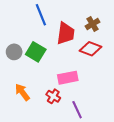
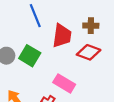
brown cross: (93, 24) -> (91, 26), turned 32
pink rectangle: (68, 78) -> (64, 83), turned 42

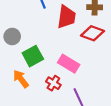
green square: (30, 56) -> (33, 56), moved, turned 30

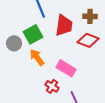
green square: (33, 56) -> (33, 34), moved
orange arrow: (21, 79) -> (37, 57), moved

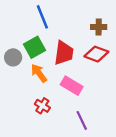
red trapezoid: (64, 25) -> (64, 53), moved
red cross: (52, 86) -> (42, 106), moved

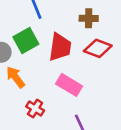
brown cross: (99, 27) -> (89, 18), moved
orange arrow: (39, 73) -> (15, 77), moved

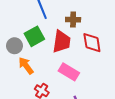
brown cross: (89, 18) -> (73, 20), moved
red diamond: (98, 48) -> (92, 43), turned 60

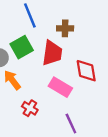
red diamond: (92, 43) -> (86, 71), moved

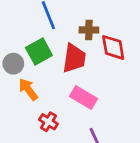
red diamond: (86, 71) -> (113, 47), moved

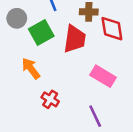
gray circle: (13, 64) -> (17, 18), moved
pink rectangle: (84, 97) -> (103, 76), moved

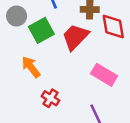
red trapezoid: (75, 39) -> (75, 37), turned -144

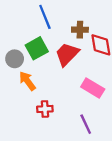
gray circle: (17, 16) -> (15, 59), moved
red cross: (51, 98) -> (45, 109), turned -35

